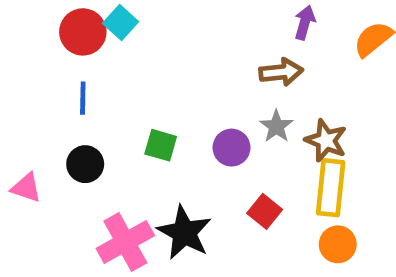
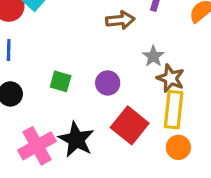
brown arrow: (281, 72) -> (120, 20), moved
gray star: (276, 126) -> (153, 56), moved
red square: (265, 211) -> (130, 125), size x1.6

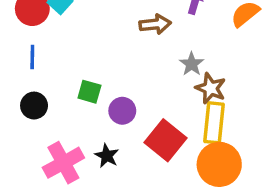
purple circle: (108, 83) -> (122, 111), moved
black star: (76, 140) -> (107, 156), size x0.6
orange circle: (178, 147) -> (219, 164), size x1.6

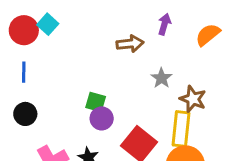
brown star: (211, 88) -> (193, 99), moved
green square: (89, 92) -> (96, 102), moved

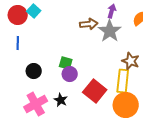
gray star: (161, 78) -> (110, 31), moved, size x1.6
black circle: (25, 114) -> (34, 71), moved

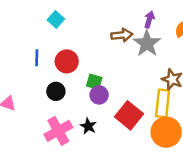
red circle: (18, 15) -> (67, 61), moved

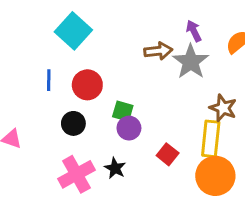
cyan square: (56, 19) -> (73, 31), size x1.6
purple arrow: (149, 19) -> (194, 31), turned -42
red square: (129, 115) -> (168, 154), size x0.6

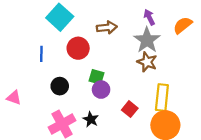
brown arrow: (158, 51) -> (107, 28), moved
red circle: (87, 85) -> (78, 48), moved
brown star: (223, 108) -> (147, 62), moved

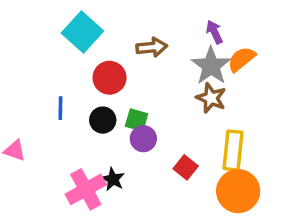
orange semicircle: (183, 25) -> (241, 59), moved
blue line: (41, 54) -> (60, 108), moved
black circle: (60, 86) -> (103, 120), moved
black star: (91, 119) -> (113, 179), moved

